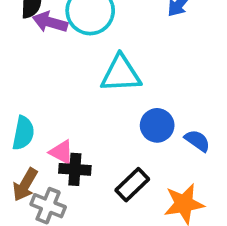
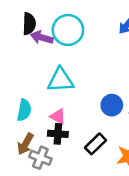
cyan triangle: (121, 74) -> (60, 80), moved
pink triangle: (61, 152) -> (58, 116), moved

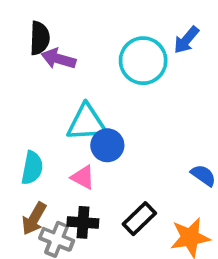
cyan circle: (68, 30) -> (143, 61), moved
blue circle: (112, 105) -> (107, 145), moved
black cross: (58, 134) -> (83, 222), moved

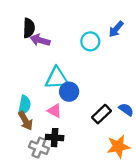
cyan circle: (143, 61) -> (90, 41), size x0.7
brown arrow: (34, 219) -> (25, 121), moved, turned -60
black rectangle: (139, 219) -> (102, 114), moved

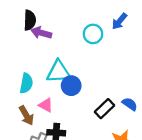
cyan semicircle: (24, 105) -> (26, 83), moved
pink triangle: (55, 111) -> (46, 105), moved

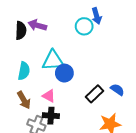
black semicircle: (30, 20) -> (21, 30), moved
blue arrow: (119, 21) -> (97, 16), moved, turned -56
pink triangle: (46, 105) -> (49, 96), moved

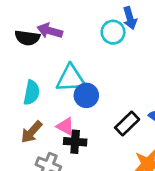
black semicircle: (21, 30) -> (27, 38), turned 96
brown arrow: (24, 100) -> (32, 132), turned 72
black cross: (51, 116) -> (75, 142), moved

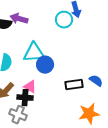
black rectangle: (127, 123) -> (74, 85), turned 36
black cross: (75, 142) -> (25, 98), moved

